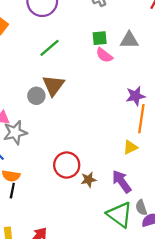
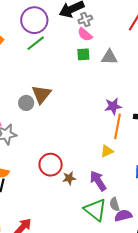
green line: (50, 48) -> (36, 43), moved
pink semicircle: (104, 55) -> (85, 34), moved

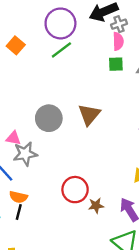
pink semicircle: (85, 34) -> (118, 41), turned -133
brown triangle: (41, 94) -> (89, 115), moved
gray circle: (26, 103) -> (49, 118), size x1.5

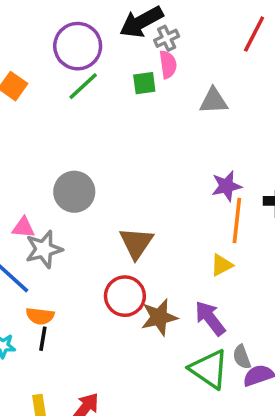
green square: (116, 64) -> (144, 83), moved
brown triangle: (89, 115) -> (136, 243), moved
brown star: (96, 206) -> (159, 317), size x1.5

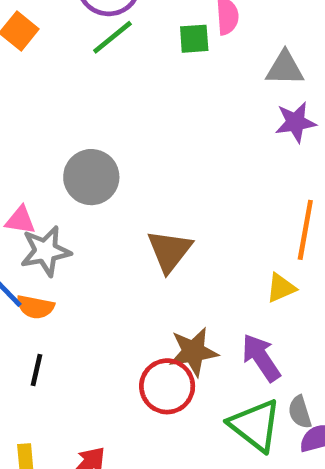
purple star: (226, 186) -> (296, 122), moved
red circle: (125, 296) -> (167, 386), moved
orange semicircle: (40, 316) -> (35, 307), moved

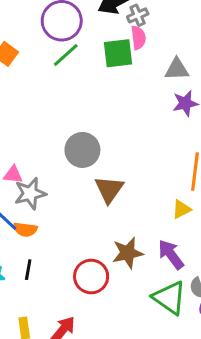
green square: (194, 39) -> (118, 53), size x1.5
gray circle: (91, 177) -> (82, 150), moved
red circle: (167, 386) -> (91, 277), moved

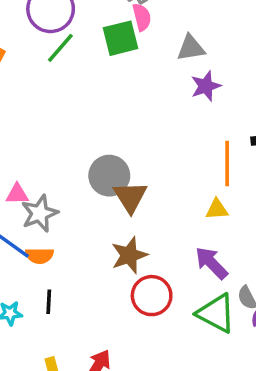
gray circle: (82, 150) -> (109, 176), moved
yellow triangle: (181, 209) -> (217, 209), turned 30
brown star: (128, 253) -> (129, 255), moved
red circle: (91, 277) -> (152, 296), moved

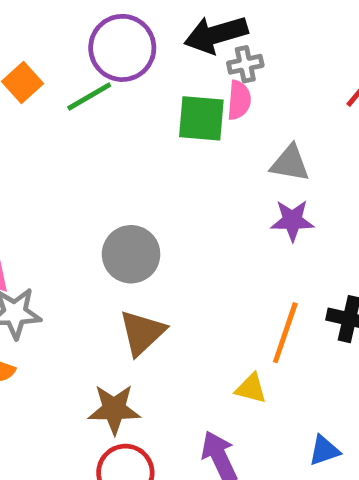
green line: (60, 48) -> (89, 97), moved
gray circle: (109, 176) -> (131, 254), moved

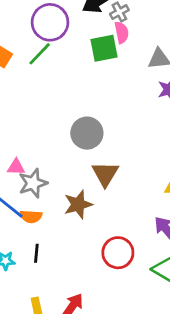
brown star: (114, 409) -> (78, 204), moved

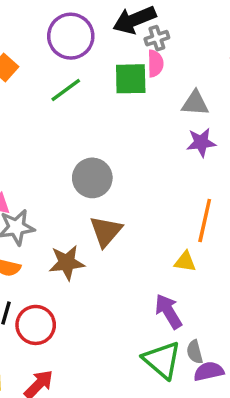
green line: (40, 54) -> (66, 90), moved
red circle: (118, 253) -> (36, 325), moved

